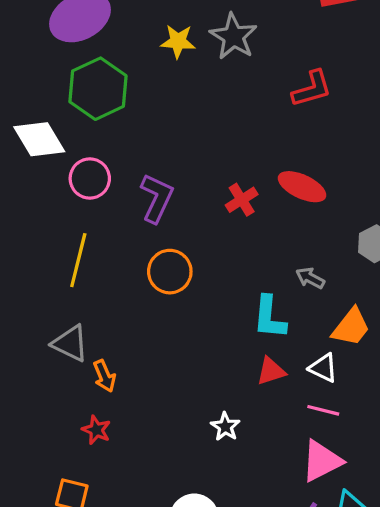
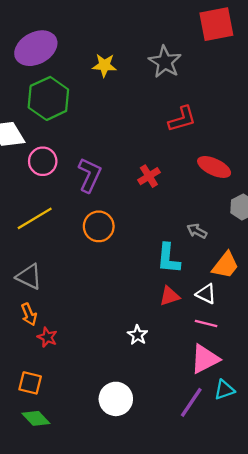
gray star: (233, 36) -> (165, 62), moved
red L-shape: (312, 89) -> (182, 119), moved
red ellipse: (302, 187) -> (214, 167), moved
yellow line: (78, 260) -> (35, 218), turned 45
orange arrow: (104, 376) -> (29, 314), moved

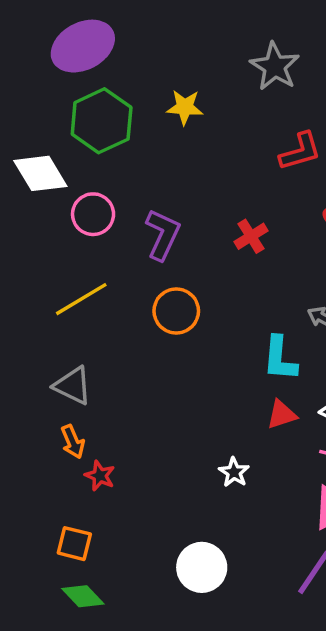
yellow star: (104, 65) -> (185, 107), moved

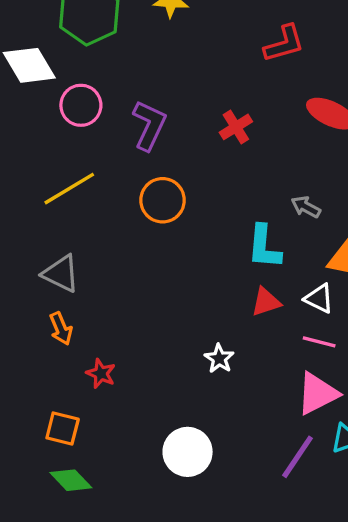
red star: (100, 476) -> (101, 374), moved

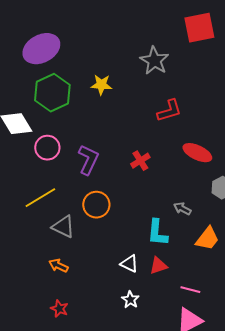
gray triangle: (61, 274) -> (63, 227), moved
white triangle: (319, 299) -> (129, 264), moved
orange arrow: (61, 329) -> (58, 266), moved, turned 138

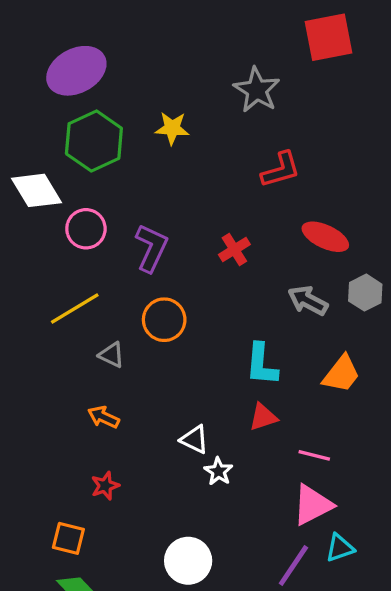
gray arrow: (182, 209) -> (308, 301), moved, size x1.4
gray triangle: (63, 227) -> (112, 355), size x0.7
white triangle: (129, 264) -> (194, 439), moved
red star: (59, 309) -> (105, 486), turned 30

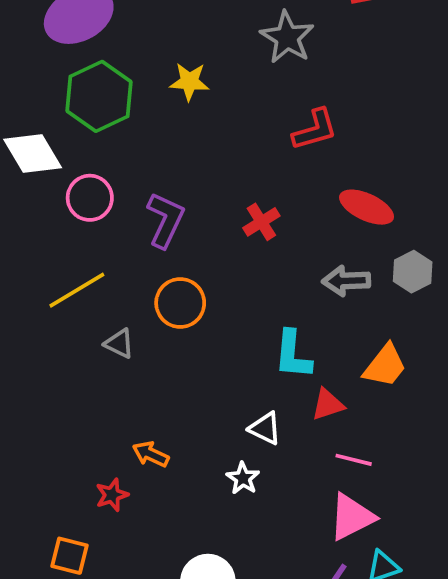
gray arrow: (308, 301) -> (346, 281), turned -30
orange arrow: (104, 417) -> (151, 454), moved
red triangle: (263, 417) -> (328, 404), moved
white triangle: (194, 439) -> (265, 428), moved

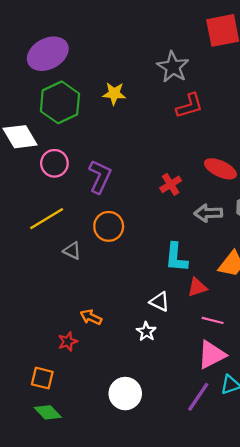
red L-shape: (315, 130) -> (189, 106), moved
red cross: (261, 222) -> (171, 184), moved

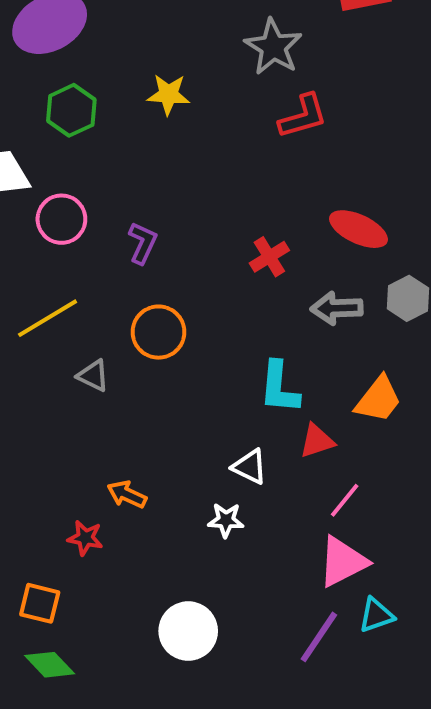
green hexagon: (60, 102) -> (71, 110), size x0.7
purple L-shape: (100, 177) -> (143, 243), size x0.7
pink line: (213, 320) -> (345, 500), turned -65
white star: (146, 332) -> (226, 520), turned -30
red star: (68, 341) -> (85, 538), turned 30

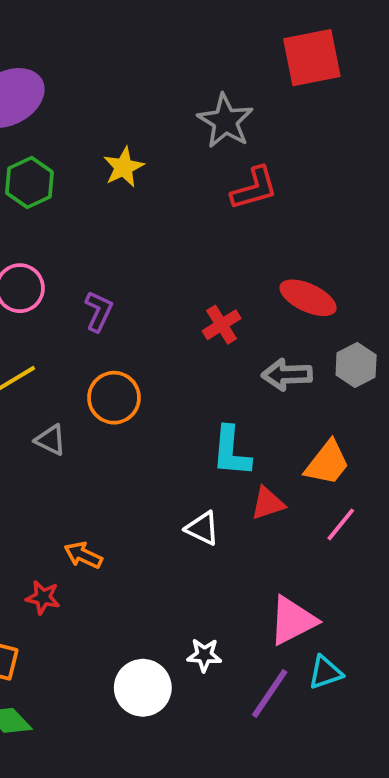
yellow star: (168, 94) -> (124, 167), turned -30
pink line: (345, 500) -> (341, 524), moved
white star: (226, 520) -> (204, 655), moved

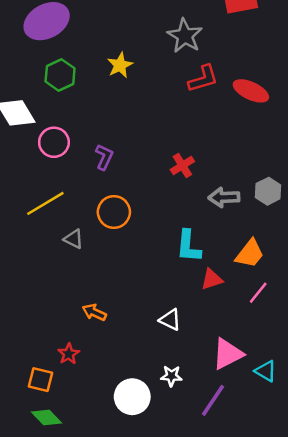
red ellipse: (308, 298) -> (251, 91), moved
white triangle: (202, 528) -> (170, 320), moved
red star: (43, 597) -> (69, 354), moved, turned 30
cyan triangle: (325, 672) -> (266, 371), moved, turned 50

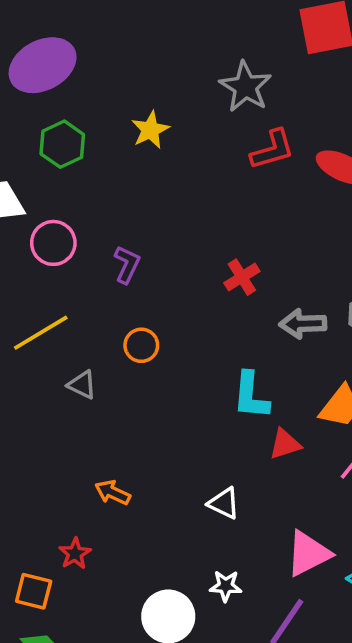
orange circle: (114, 212) -> (141, 345), size x0.7

